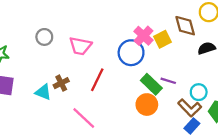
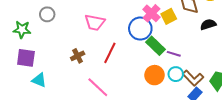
gray circle: (44, 37) -> (47, 14), moved
green rectangle: (151, 84) -> (156, 46), moved
cyan triangle: (43, 92) -> (39, 80), moved
cyan circle: (199, 92) -> (176, 74), moved

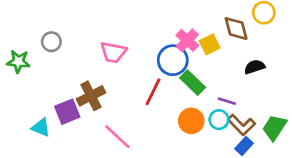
black semicircle: (208, 24) -> (255, 67), moved
red line: (110, 53) -> (153, 92), moved
purple line: (174, 54) -> (227, 101), moved
brown cross: (78, 56) -> (91, 96), size x1.5
purple square: (26, 58) -> (67, 112), moved, turned -30

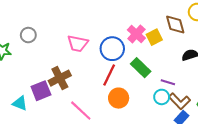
blue circle: (173, 60) -> (112, 49), moved
orange circle: (191, 121) -> (119, 98), moved

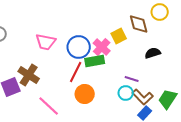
pink cross: (136, 34) -> (102, 47), moved
green rectangle: (141, 68) -> (95, 61), moved, turned -54
brown cross: (60, 78) -> (29, 75), turned -30

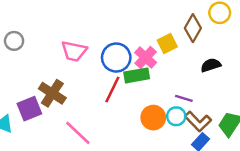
brown diamond: (139, 24) -> (193, 28), turned 45
orange circle: (85, 94) -> (153, 118), moved

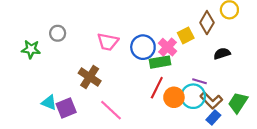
red line: (112, 89) -> (157, 88), moved
purple square: (29, 109) -> (66, 108), moved
cyan circle: (176, 116) -> (193, 96), size x1.5

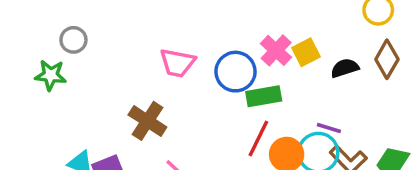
brown diamond: (207, 23) -> (387, 59), moved
gray circle: (58, 33) -> (73, 40), moved
pink cross: (168, 47) -> (276, 50), moved
black semicircle: (222, 54) -> (345, 68), moved

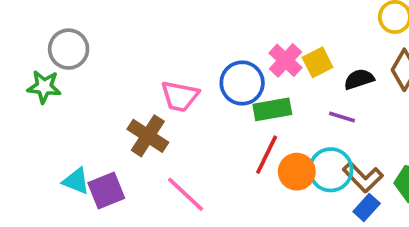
gray circle: (73, 40) -> (69, 49), size x1.4
pink trapezoid: (177, 63) -> (180, 96), moved
purple line: (329, 128) -> (342, 117), moved

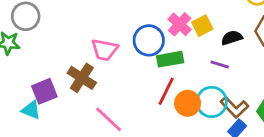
purple square: (106, 191) -> (44, 91), moved

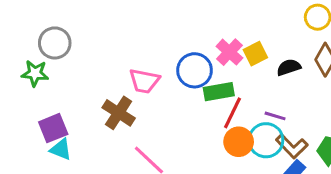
purple line: (220, 64) -> (275, 116), moved
purple square: (44, 91) -> (53, 128), moved
red line: (166, 91) -> (233, 113), moved

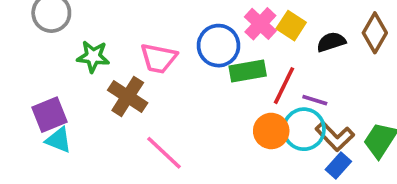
yellow square: (255, 54) -> (291, 26), turned -30
green star: (35, 73) -> (93, 56), moved
red line: (233, 113) -> (284, 86), moved

